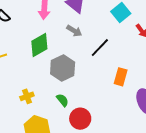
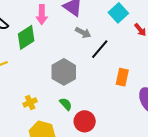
gray arrow: (74, 31) -> (83, 33), moved
green diamond: (39, 45) -> (26, 37), moved

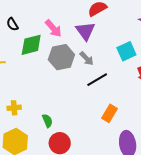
pink arrow: (42, 15) -> (53, 28), turned -60
gray hexagon: (64, 72) -> (61, 57), moved

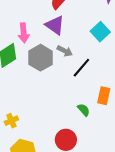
pink arrow: (53, 28) -> (24, 33), turned 54
green semicircle: (47, 121) -> (84, 110), moved

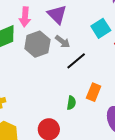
green semicircle: (84, 110) -> (71, 103), turned 40

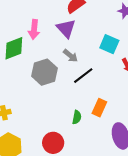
cyan square: (101, 28) -> (109, 44), turned -36
gray hexagon: (37, 44) -> (44, 72), moved

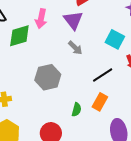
gray hexagon: (44, 72) -> (48, 77), moved
black line: (83, 76) -> (103, 75), moved

